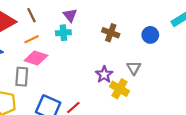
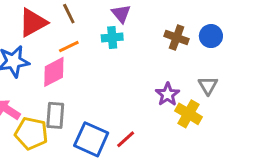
blue circle: (150, 35) -> (211, 36), moved
pink diamond: (36, 58) -> (54, 72), moved, turned -45
gray rectangle: (22, 77) -> (55, 115), moved

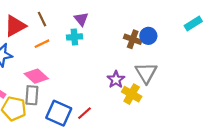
brown cross: (177, 38) -> (133, 39), moved
pink diamond: (54, 72) -> (36, 76), moved, turned 70
gray triangle: (208, 85) -> (146, 73), size x1.5

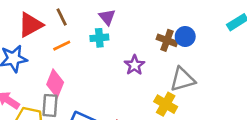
gray triangle: (146, 73) -> (183, 79), turned 45
pink diamond: (36, 76) -> (55, 83), turned 70
purple star: (116, 80) -> (134, 65), moved

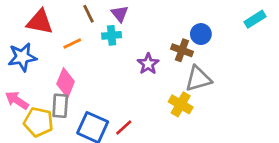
brown line: (62, 17) -> (89, 14), moved
red triangle: (30, 25) -> (40, 22), turned 40
brown cross: (167, 40) -> (182, 50), moved

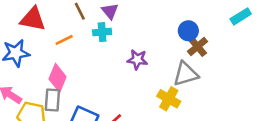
brown cross: (182, 50) -> (198, 46), moved, turned 30
purple star: (148, 64) -> (137, 60), turned -30

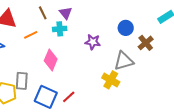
brown cross: (198, 46) -> (146, 43), moved
purple star: (137, 60) -> (93, 42), moved
pink diamond: (58, 78) -> (51, 60), moved

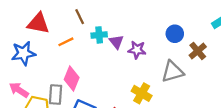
purple triangle: (66, 13) -> (116, 42), moved
pink diamond: (51, 60) -> (72, 78), moved
yellow cross: (111, 80) -> (142, 93), moved

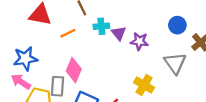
blue star: (23, 53) -> (25, 59), moved
gray triangle: (173, 72) -> (175, 63), turned -50

